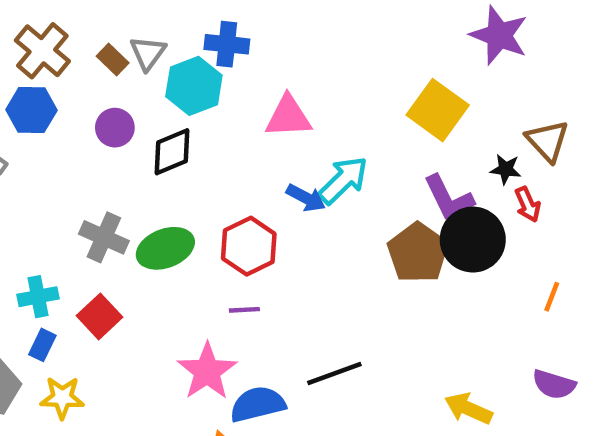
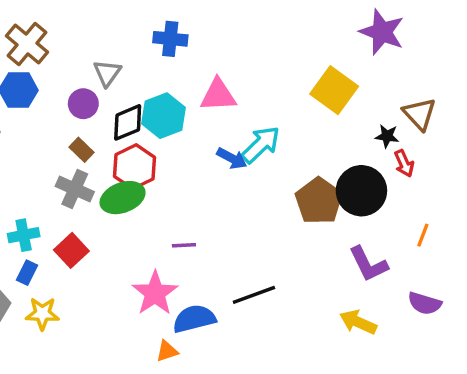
gray triangle: (148, 53) -> (107, 73), moved
brown rectangle: (113, 60) -> (82, 150), moved
cyan hexagon: (194, 86) -> (164, 116), moved
purple L-shape: (449, 198) -> (368, 264), moved
red hexagon: (249, 246) -> (134, 167), moved

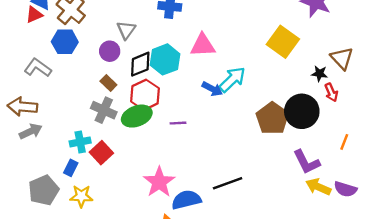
cyan cross: (24, 235) -> (80, 142), moved
purple line: (184, 245) -> (178, 123), moved
yellow arrow: (358, 322) -> (318, 187), moved

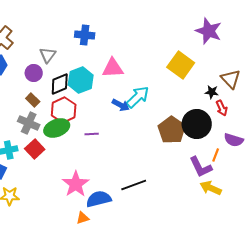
orange line: (344, 142) -> (216, 155), moved
red square: (101, 153) -> (35, 149), moved
purple semicircle: (345, 189) -> (234, 140), moved

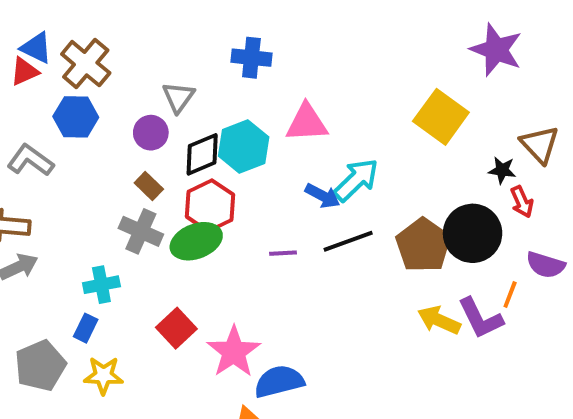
purple line: (92, 134) -> (283, 253), moved
red square: (35, 149) -> (176, 328), moved
black line: (134, 185) -> (348, 241), moved
yellow arrow: (211, 188) -> (439, 320), moved

